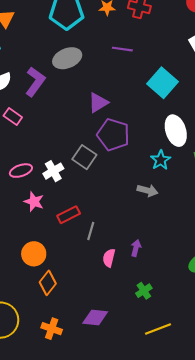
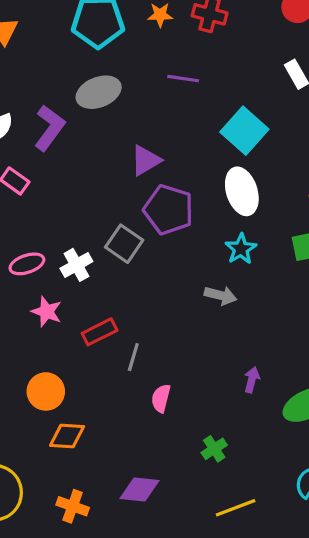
white ellipse: (176, 131) -> (242, 191), moved
purple arrow: (136, 248) -> (252, 380), moved
orange diamond: (48, 283) -> (67, 436), turned 55

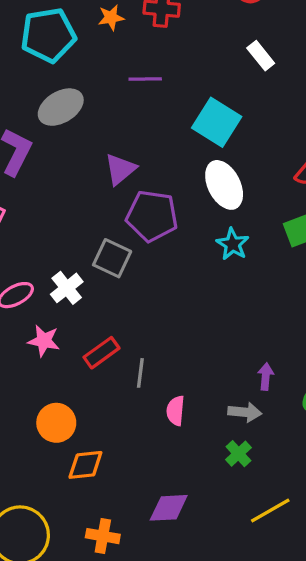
gray arrow: (221, 295) -> (245, 412), moved

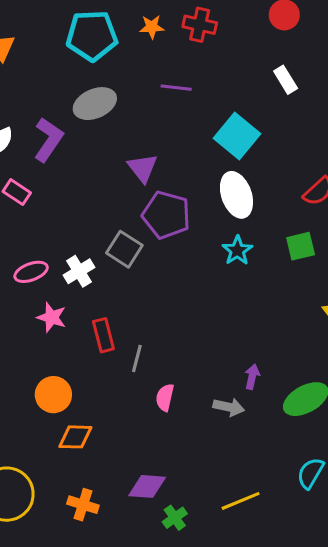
purple triangle: (120, 169) -> (143, 168), turned -36
red rectangle: (101, 353) -> (103, 335), turned -76
green cross: (238, 454) -> (175, 518), moved

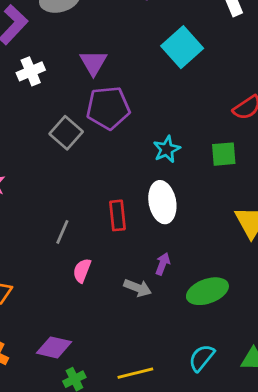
white ellipse: (236, 195) -> (162, 202), moved
purple pentagon: (166, 215) -> (108, 108), turned -30
white cross: (79, 271) -> (31, 71), moved
red rectangle: (103, 335) -> (117, 215), moved

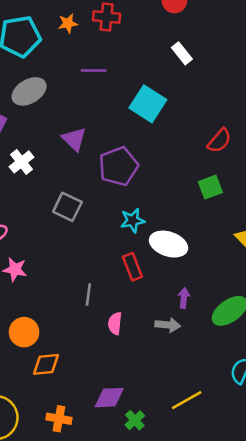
purple pentagon: (108, 108) -> (118, 166), moved
cyan star: (167, 149) -> (133, 220), moved, turned 30
white ellipse: (162, 202) -> (169, 244), turned -45

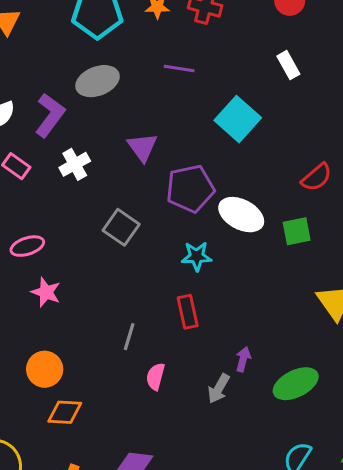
white ellipse: (169, 244) -> (241, 215), moved
gray arrow: (168, 325) -> (219, 389), turned 105

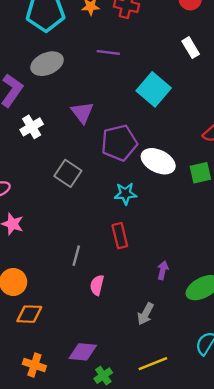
gray arrow: (219, 389) -> (146, 314), moved

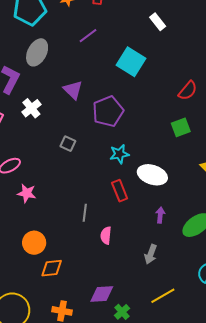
purple line: (108, 52) -> (88, 36), turned -36
gray ellipse: (47, 64) -> (37, 52), turned -32
white ellipse: (158, 161) -> (152, 175), moved
gray square: (68, 173) -> (68, 144), size x0.7

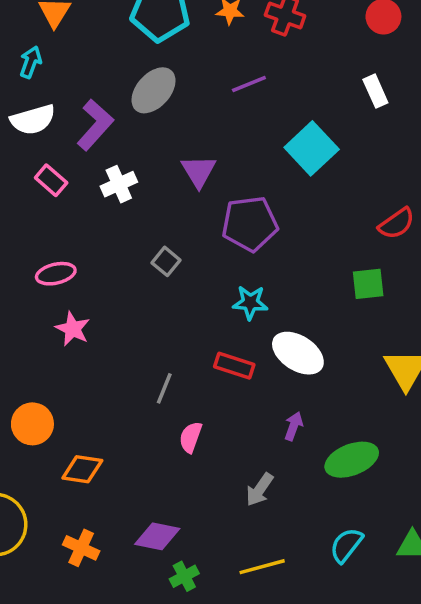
red rectangle: (120, 191) -> (234, 366), turned -65
orange circle: (34, 243) -> (32, 424), moved

